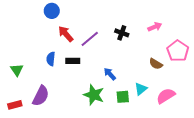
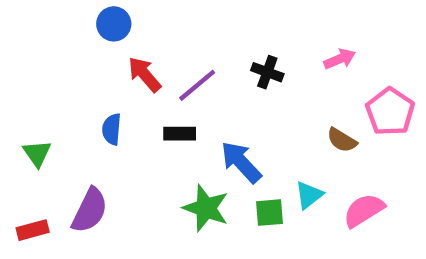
black rectangle: (73, 61) -> (180, 134), moved
blue arrow: (110, 74) -> (241, 162), size x1.5

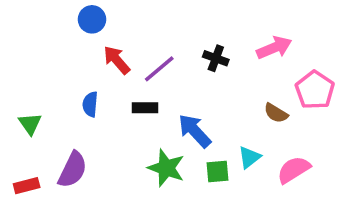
pink arrow: (340, 59) -> (274, 48), size x1.4

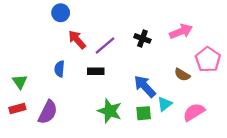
blue arrow: (195, 131) -> (145, 86), moved
red rectangle: (27, 186) -> (17, 109), moved

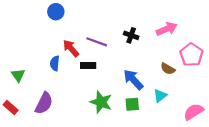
red arrow: (77, 40) -> (71, 48), moved
purple line: (105, 45) -> (97, 42), turned 60
cyan triangle: (165, 104) -> (160, 96), moved
red rectangle: (17, 109) -> (11, 107), moved, turned 56
pink semicircle: (194, 112) -> (194, 112), moved

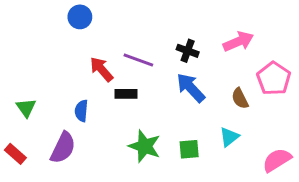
blue semicircle: (55, 63) -> (81, 111), moved
brown semicircle: (168, 69) -> (240, 98), turned 32
blue arrow: (133, 79) -> (191, 88), moved

